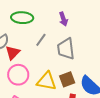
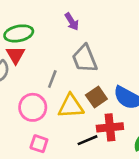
gray line: (41, 40) -> (52, 79), moved
red triangle: (13, 53) -> (16, 55), moved

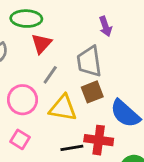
purple arrow: (72, 22) -> (105, 26), moved
red triangle: (16, 55) -> (42, 44), moved
brown square: (96, 97) -> (92, 92), moved

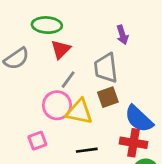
pink circle: (22, 100) -> (57, 105), moved
pink square: (20, 139) -> (37, 141), turned 36
red cross: (99, 140) -> (133, 143), moved

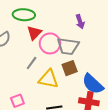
gray trapezoid: (106, 68) -> (68, 46), turned -75
gray line: (68, 80) -> (32, 63), moved
pink circle: (57, 105) -> (50, 43), moved

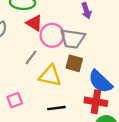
red triangle: (34, 33) -> (34, 23), turned -42
brown square: (70, 68) -> (74, 63), turned 35

